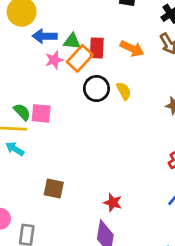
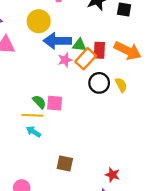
blue arrow: (45, 36) -> (57, 41), size x1.4
orange arrow: (132, 49) -> (128, 51), size x1.4

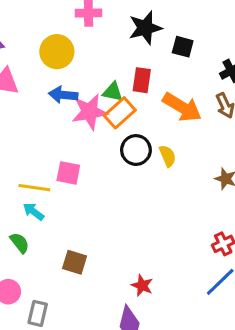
blue arrow: (57, 41) -> (63, 95), moved, size x0.7
red rectangle: (99, 50) -> (142, 80), moved
pink star: (65, 60) -> (90, 112), size x1.6
green semicircle: (39, 102) -> (20, 243), moved

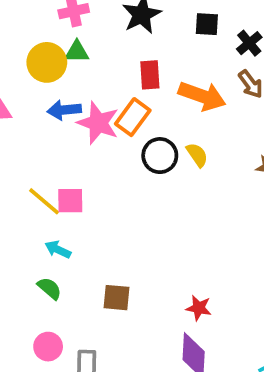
black square: (183, 47) -> (207, 24), moved
green triangle: (113, 92) -> (77, 52), moved
pink star: (90, 112) -> (98, 123), turned -30
pink square: (68, 173) -> (70, 201), moved
yellow line: (34, 188) -> (44, 201), moved, turned 44

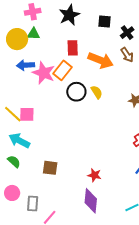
cyan arrow: (58, 249) -> (19, 141), size x1.5

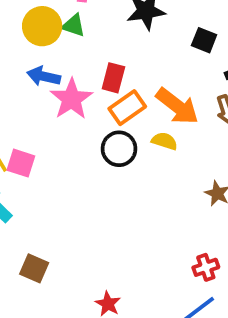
red rectangle: (73, 48) -> (113, 78), moved
orange rectangle: (63, 70) -> (127, 108), moved
yellow semicircle: (97, 92) -> (164, 141), moved, turned -56

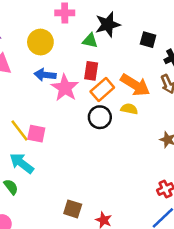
green triangle: (74, 26) -> (90, 41), moved
brown square: (34, 268) -> (73, 209), moved

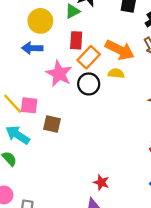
green triangle: (90, 41) -> (73, 11), turned -35
yellow circle: (40, 42) -> (40, 21), moved
pink star: (65, 88) -> (59, 74), moved
brown square: (73, 209) -> (52, 124), moved

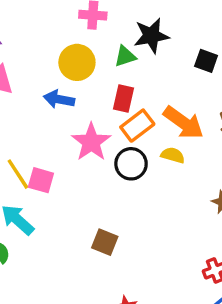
brown square: (52, 124) -> (105, 242), moved

